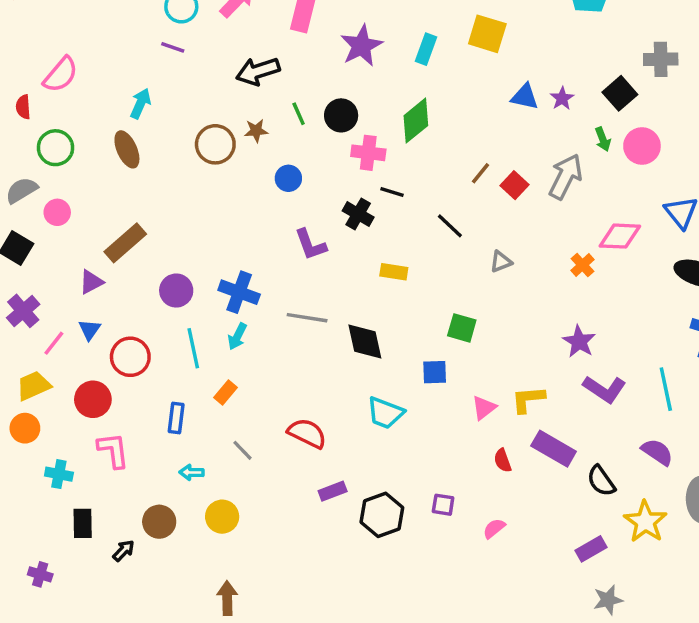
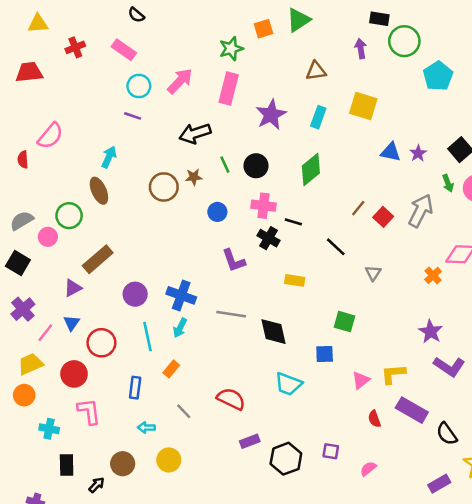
green circle: (56, 148) -> (69, 216), moved
pink cross: (368, 153) -> (263, 206), moved
gray triangle: (501, 262) -> (373, 273), turned -35

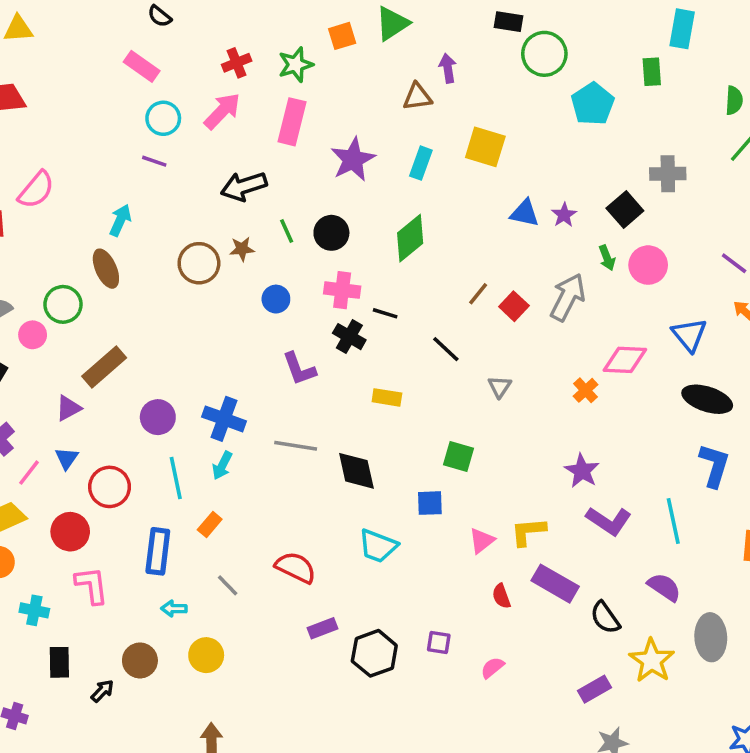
red cross: (75, 47) -> (237, 63), moved
purple arrow: (361, 49) -> (448, 68), moved
blue rectangle: (135, 388) -> (158, 551), size x1.4

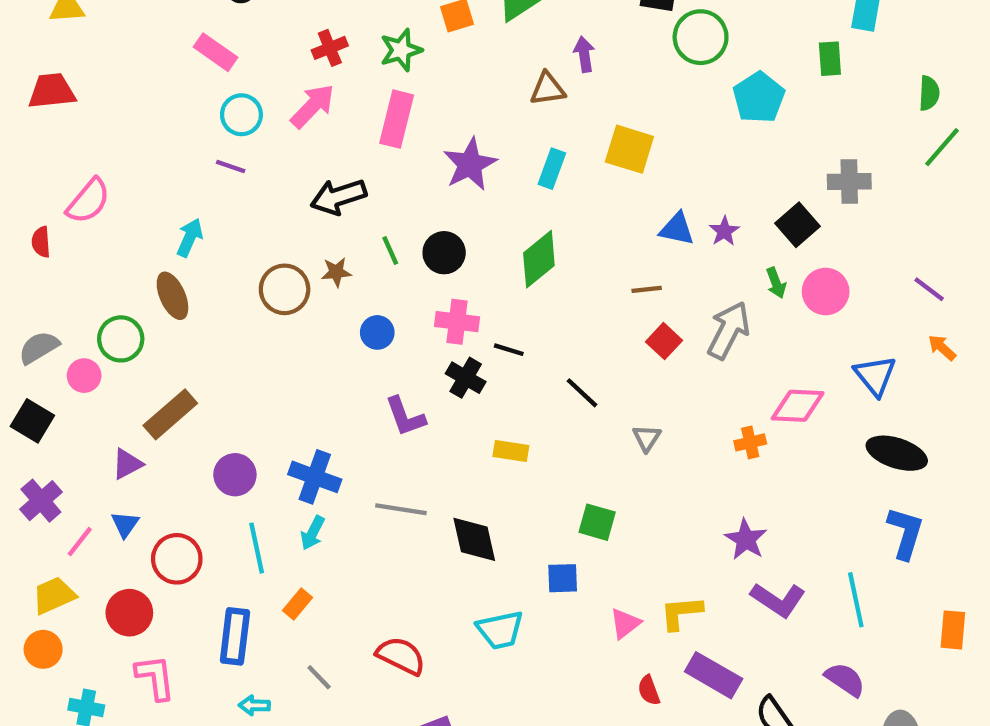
brown line: (478, 294) -> (647, 289), moved, turned 45
orange cross: (586, 390) -> (750, 442), turned 30
cyan trapezoid: (378, 546) -> (500, 630), turned -33

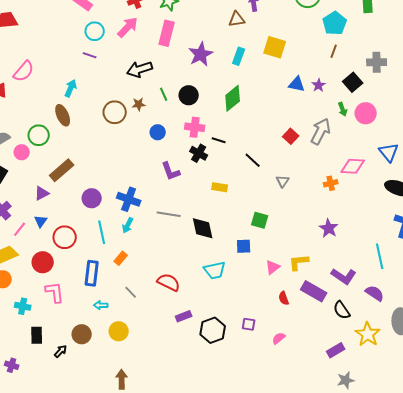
brown line: (647, 289) -> (334, 51), moved, turned -64
purple L-shape: (778, 600) -> (344, 276), moved

